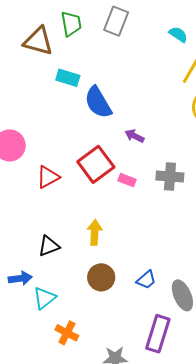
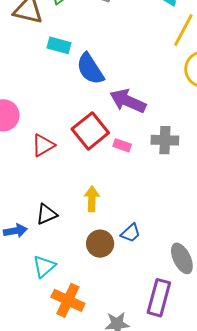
purple arrow: (134, 136) -> (128, 101), size x1.8
blue arrow: (20, 278) -> (15, 231), moved
blue trapezoid: (146, 280) -> (131, 233), moved
orange cross: (67, 333) -> (68, 300), size x1.4

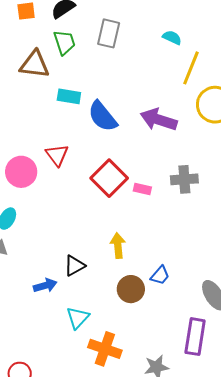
purple arrow: (128, 101) -> (159, 120), moved
red triangle: (43, 145) -> (57, 155), moved, turned -30

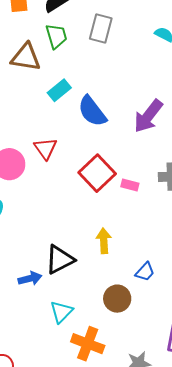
cyan rectangle: (69, 96) -> (59, 90), turned -50
purple arrow: (159, 120) -> (148, 116), turned -72
black triangle: (74, 266) -> (60, 260), size x1.4
brown circle: (131, 289) -> (117, 299), moved

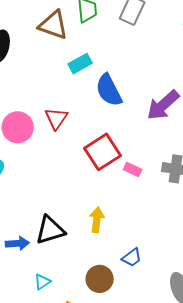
cyan triangle: (61, 312) -> (42, 282), size x0.7

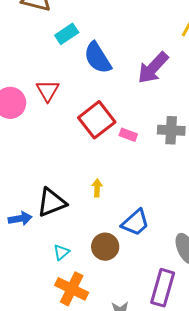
yellow arrow: (97, 220) -> (97, 188), size x0.7
blue trapezoid: (132, 258) -> (135, 223), size x1.4
cyan triangle: (42, 282) -> (61, 252), moved

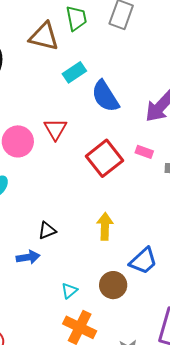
pink rectangle: (128, 135) -> (144, 152), moved
yellow arrow: (97, 188) -> (105, 226), size x1.5
black triangle: (52, 202) -> (47, 230), moved, size x0.6

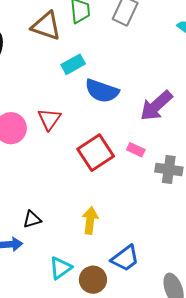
blue semicircle: (105, 96) -> (102, 91), turned -44
cyan triangle: (69, 291) -> (61, 268), moved, size x1.4

